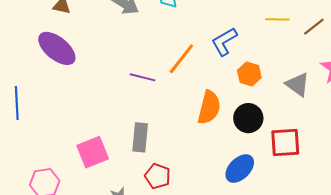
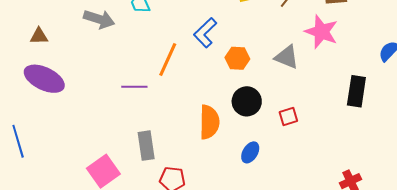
orange semicircle: (209, 107) -> (209, 122), moved
red square: (285, 143) -> (288, 116), size x0.6
blue ellipse: (240, 168) -> (250, 152), size x0.7

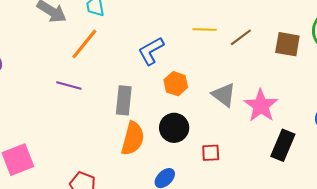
pink star: (321, 32) -> (261, 106), moved
orange line: (168, 59) -> (84, 44), moved
gray rectangle: (146, 146) -> (124, 100), moved

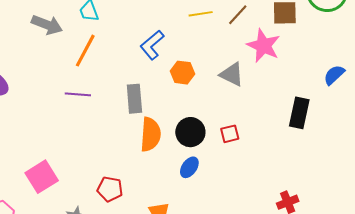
pink star: (261, 106) -> (263, 46), moved
black circle: (174, 128) -> (190, 132), moved

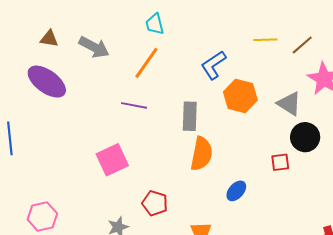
gray arrow: (47, 25) -> (94, 47), moved
orange hexagon: (182, 73) -> (240, 96), size x1.4
black circle: (190, 132) -> (305, 137), moved
pink square: (42, 177) -> (112, 160), moved

